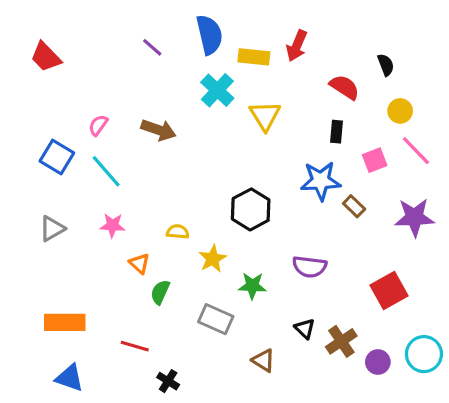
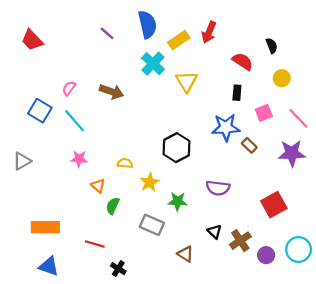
yellow rectangle: (254, 57) -> (179, 40), turned -40
pink line: (416, 151) -> (299, 118), moved
gray triangle: (52, 229) -> (22, 161), moved

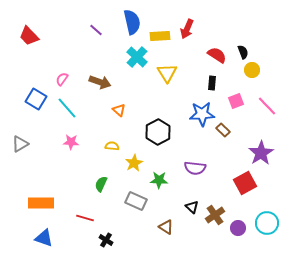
yellow rectangle: (179, 40) -> (160, 36), turned 30
black semicircle: (272, 46) -> (243, 52), moved
purple star: (292, 153) -> (261, 153), moved, turned -30
orange triangle: (98, 186) -> (119, 110), moved

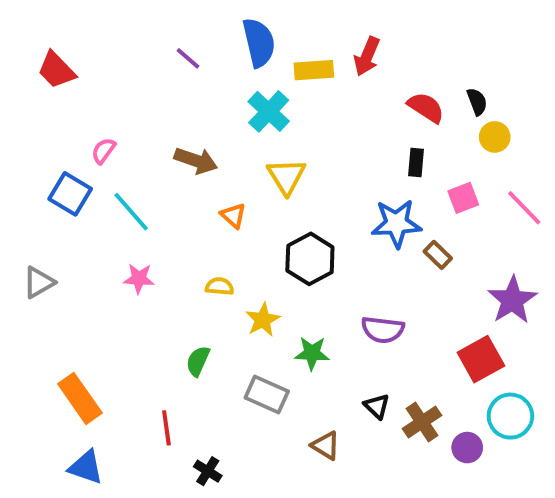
yellow triangle: (167, 73) -> (286, 176), moved
pink semicircle: (62, 79) -> (104, 151), moved
orange rectangle: (41, 203) -> (80, 398), turned 55
red line: (85, 218) -> (166, 428), turned 66
cyan circle: (267, 223) -> (510, 416), moved

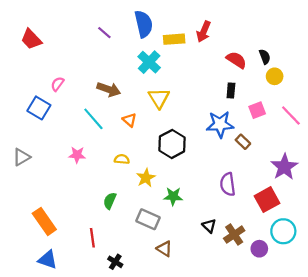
cyan line: (131, 212) -> (93, 119), moved
purple semicircle: (383, 330) -> (228, 184), moved, turned 75
brown triangle: (326, 446) -> (164, 249), moved

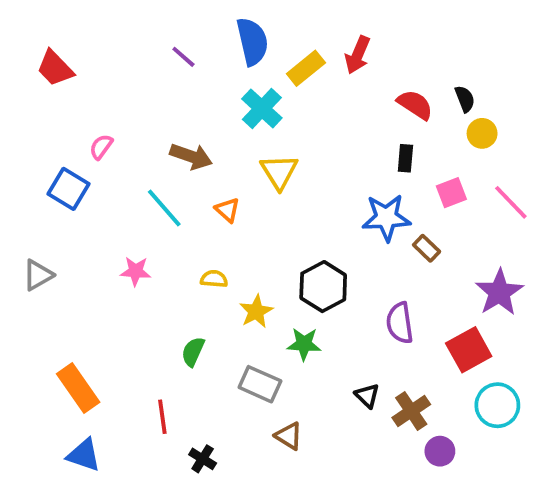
yellow rectangle: (174, 39) -> (306, 68), turned -35
black hexagon: (172, 144) -> (323, 287), moved
purple circle: (259, 249) -> (440, 451), moved

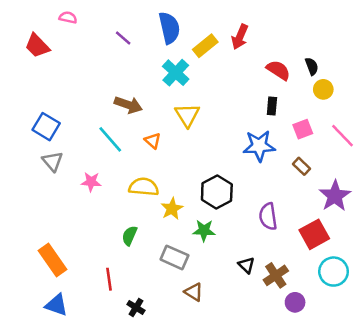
pink semicircle: (101, 147) -> (68, 18), moved, turned 66
brown rectangle: (427, 248) -> (301, 166), moved
gray triangle: (38, 275) -> (53, 161), moved, turned -40
yellow semicircle: (214, 279) -> (144, 187), size x1.6

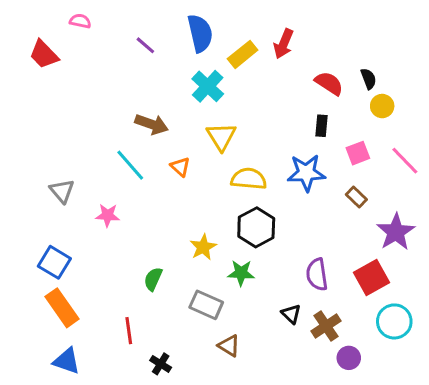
blue square: (46, 127) -> (54, 262), moved
yellow semicircle: (144, 187) -> (249, 179), moved
purple semicircle: (268, 216) -> (317, 274), moved

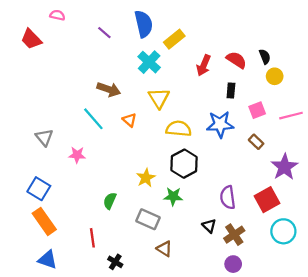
red arrow: (284, 44) -> (204, 65), moved
pink line: (405, 161) -> (291, 116), turned -60
purple circle: (349, 358) -> (233, 264), moved

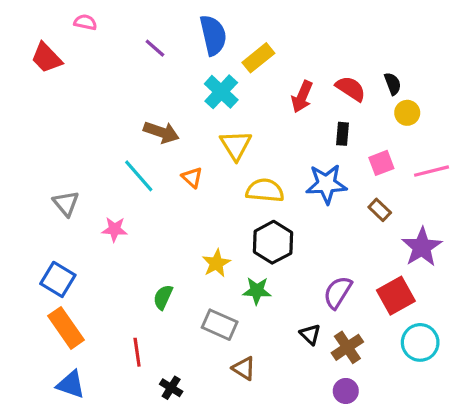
purple semicircle: (228, 197) -> (338, 292), turned 40

